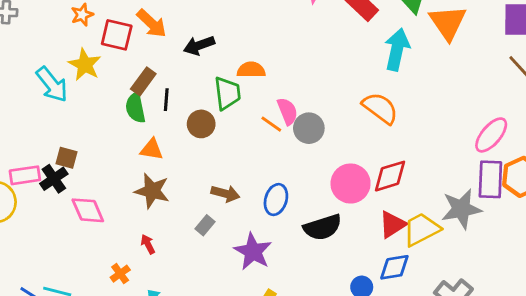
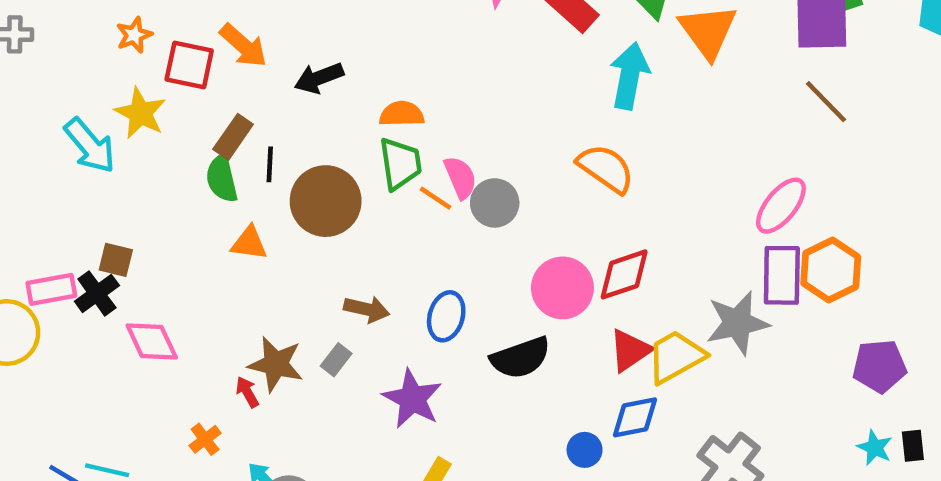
green trapezoid: (227, 93) -> (400, 164), moved
brown circle: (201, 124) -> (326, 201), size x1.6
brown star: (152, 191) -> (276, 364), moved

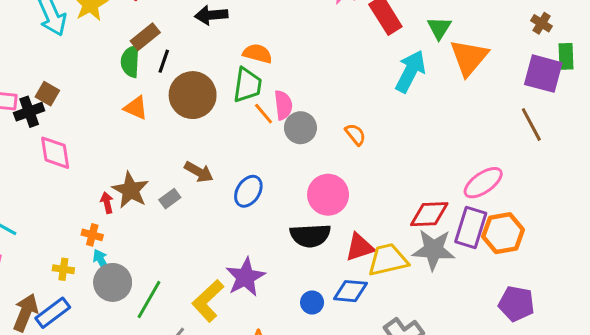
orange semicircle: (606, 168) -> (355, 134), moved, size x0.6
red diamond: (624, 274) -> (429, 214), moved
black semicircle: (521, 358) -> (310, 235), moved
purple star: (412, 399) -> (245, 277), moved
orange cross: (205, 439) -> (92, 235), moved, turned 36

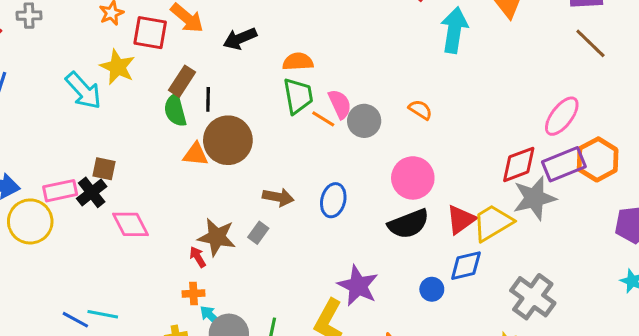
brown circle: (193, 95) -> (228, 140), moved
purple rectangle: (471, 227) -> (564, 164), turned 69

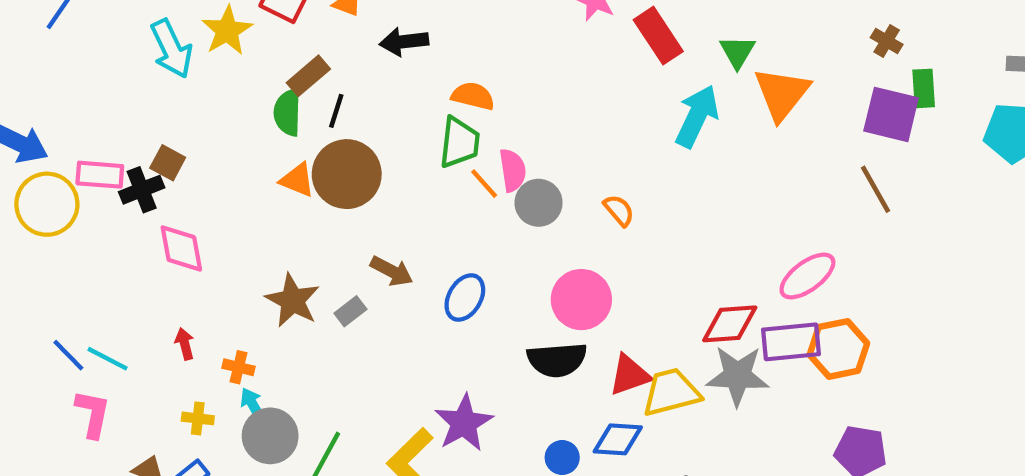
red arrow: (198, 257) -> (185, 344), moved

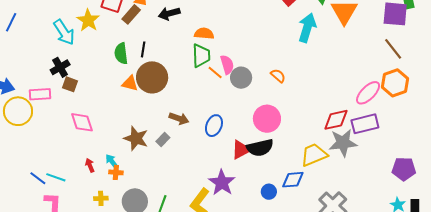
brown rectangle: (308, 76) -> (131, 14), moved
black cross: (142, 190) -> (60, 67), moved
orange hexagon: (838, 349) -> (395, 83), moved
red triangle: (630, 375) -> (241, 150), moved
cyan arrow: (253, 405) -> (112, 161), moved

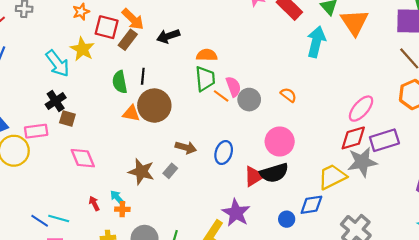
pink ellipse: (368, 93) -> (361, 109), moved

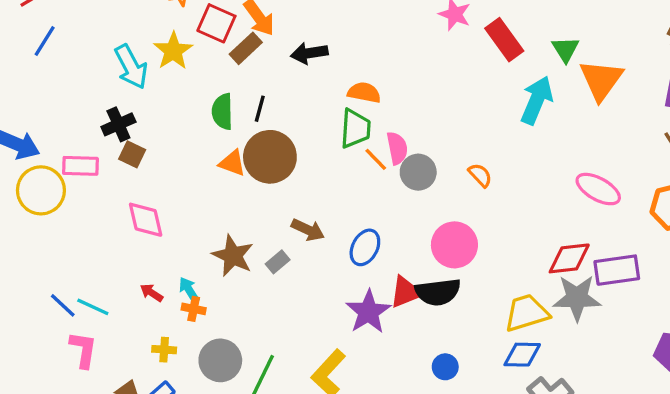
pink ellipse: (361, 109) -> (598, 189), moved, turned 68
red arrow: (94, 203) -> (152, 293), turned -40
blue diamond: (311, 205) -> (522, 355), moved
purple star: (236, 213) -> (368, 312), moved

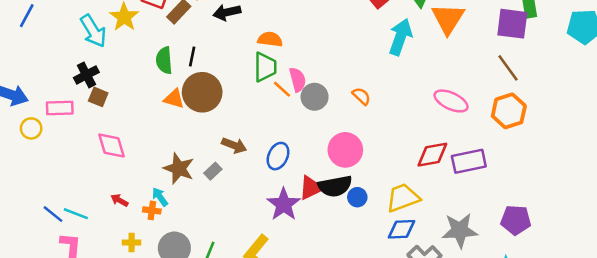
yellow circle: (41, 190) -> (31, 128), size x0.6
cyan arrow: (189, 290) -> (160, 197), moved
gray star: (577, 298) -> (460, 230), moved
blue circle: (445, 367) -> (357, 197), moved

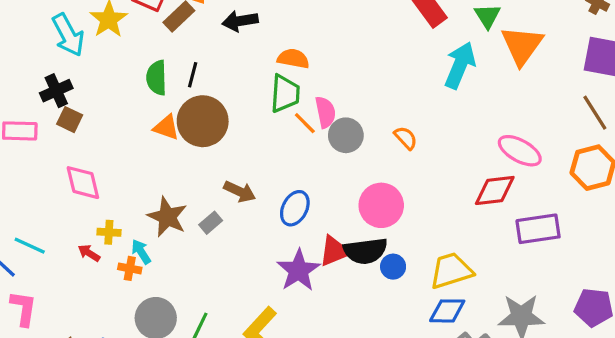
red diamond: (432, 155) -> (495, 190), moved
cyan line: (76, 214) -> (30, 246), moved
yellow cross: (132, 243) -> (109, 232), moved

